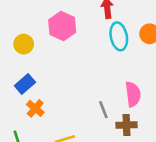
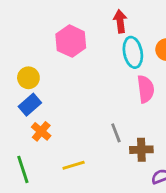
yellow circle: (24, 44) -> (28, 78), moved
pink semicircle: (133, 94) -> (146, 89), moved

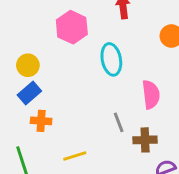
cyan ellipse: (133, 52) -> (111, 59), moved
pink semicircle: (146, 89) -> (151, 95), moved
orange cross: (41, 131) -> (41, 121), turned -36

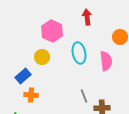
yellow circle: (28, 65) -> (42, 57), moved
pink semicircle: (151, 95) -> (106, 61), moved

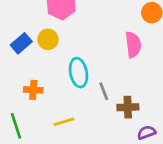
cyan ellipse: (79, 53) -> (79, 73), moved
blue rectangle: (23, 76) -> (21, 43), moved

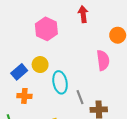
yellow circle: (48, 39) -> (40, 65), moved
blue rectangle: (21, 43) -> (19, 72), moved

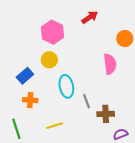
red arrow: (83, 14) -> (90, 17), turned 63
yellow circle: (40, 65) -> (49, 60), moved

